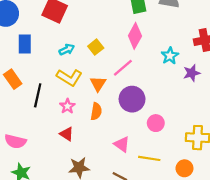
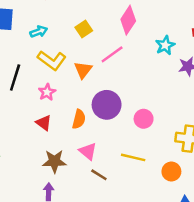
cyan arrow: (67, 50) -> (39, 32), moved
purple circle: (132, 99) -> (107, 105), moved
orange semicircle: (96, 111) -> (79, 119), moved
pink triangle: (122, 144) -> (88, 151), moved

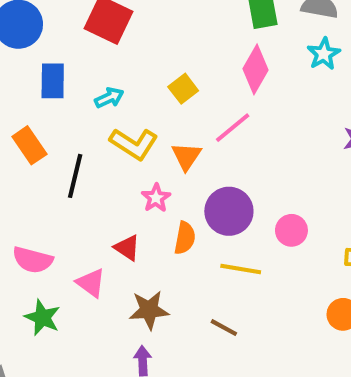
cyan star: (165, 45) -> (324, 54), moved
pink star: (47, 92) -> (156, 198), moved
pink triangle: (88, 151) -> (91, 283), moved
yellow line: (133, 157) -> (241, 269), moved

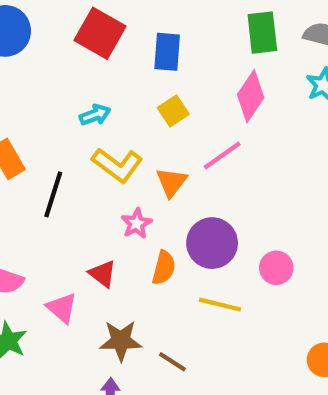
blue rectangle: (53, 81) -> (167, 52), moved
brown line: (224, 328) -> (172, 362), moved

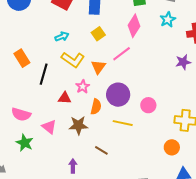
red triangle: (103, 274) -> (65, 98), moved, turned -32
brown star: (121, 341) -> (78, 125), moved

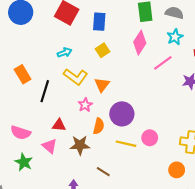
pink line: (122, 54) -> (163, 63), moved
red triangle: (65, 98) -> (59, 125), moved
pink circle: (148, 105) -> (150, 138), moved

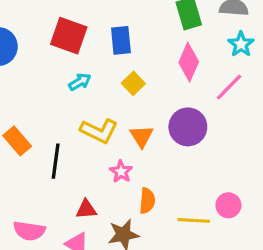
cyan arrow: (65, 52) -> (80, 82), moved
purple circle: (122, 114) -> (188, 127), moved

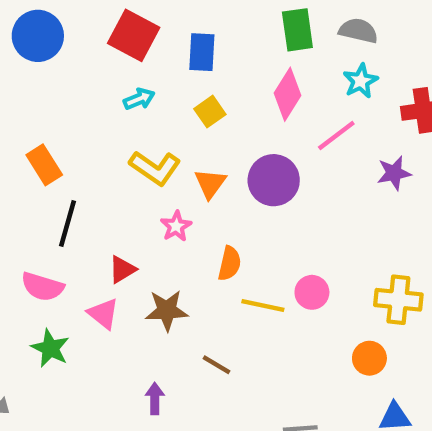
black line: (56, 161) -> (67, 223), moved
orange semicircle: (147, 201) -> (229, 263), moved
red triangle: (86, 209) -> (122, 270), turned -35

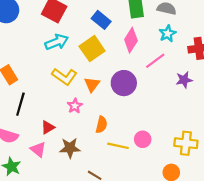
blue rectangle: (202, 52) -> (101, 20), moved, turned -54
cyan arrow: (139, 99) -> (57, 42), size x1.5
yellow square: (210, 112) -> (92, 49), size x1.6

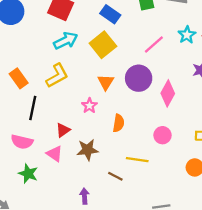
cyan star: (168, 34) -> (187, 35), moved
pink diamond: (131, 40) -> (168, 93), moved
pink line: (155, 61) -> (154, 44), moved
yellow L-shape: (64, 77) -> (57, 76), moved, turned -60
yellow line: (118, 146) -> (137, 160), moved

